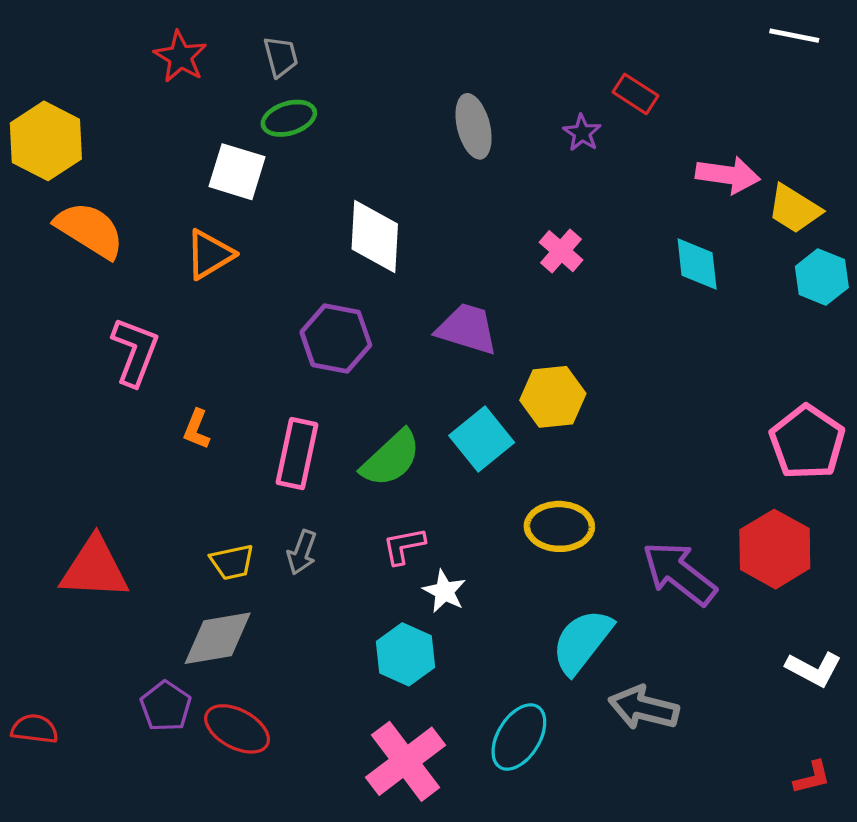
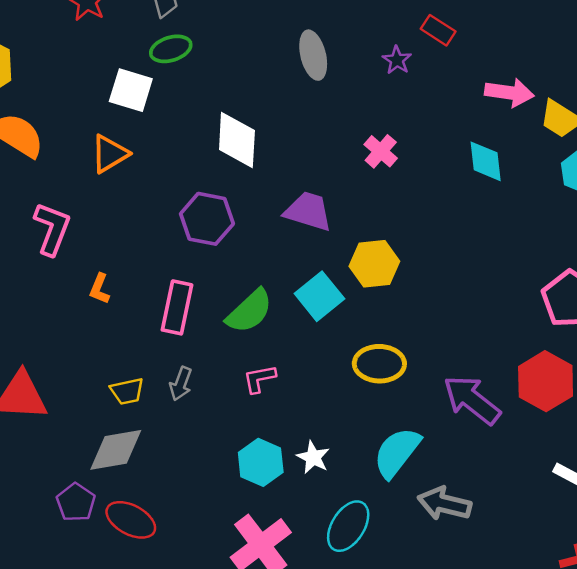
white star: (444, 591) -> (313, 457), moved

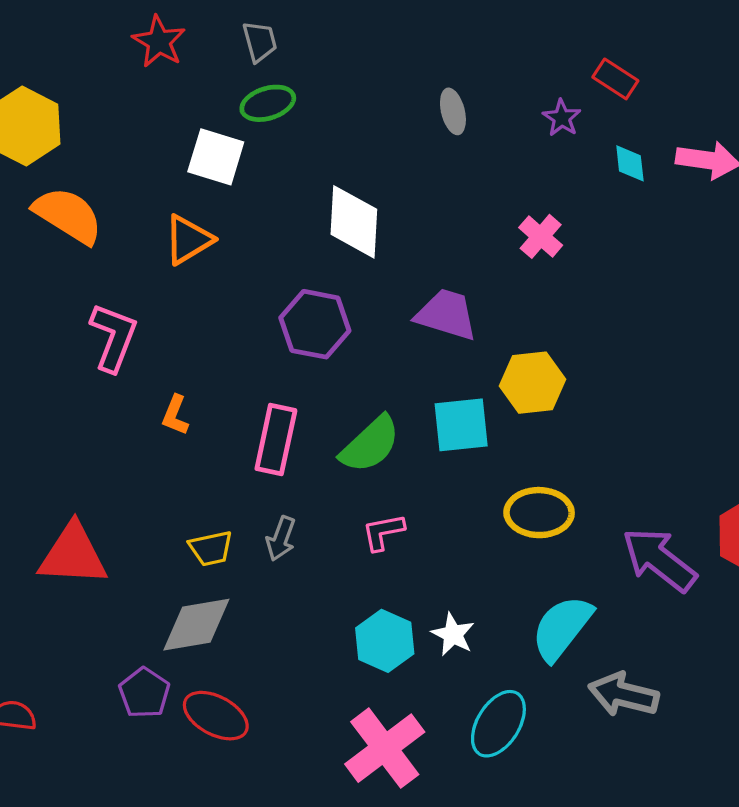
gray ellipse: (313, 55) -> (453, 111), size x0.7
cyan diamond: (486, 161) -> (630, 163), moved, size x0.7
cyan square: (319, 296) -> (461, 425), turned 33

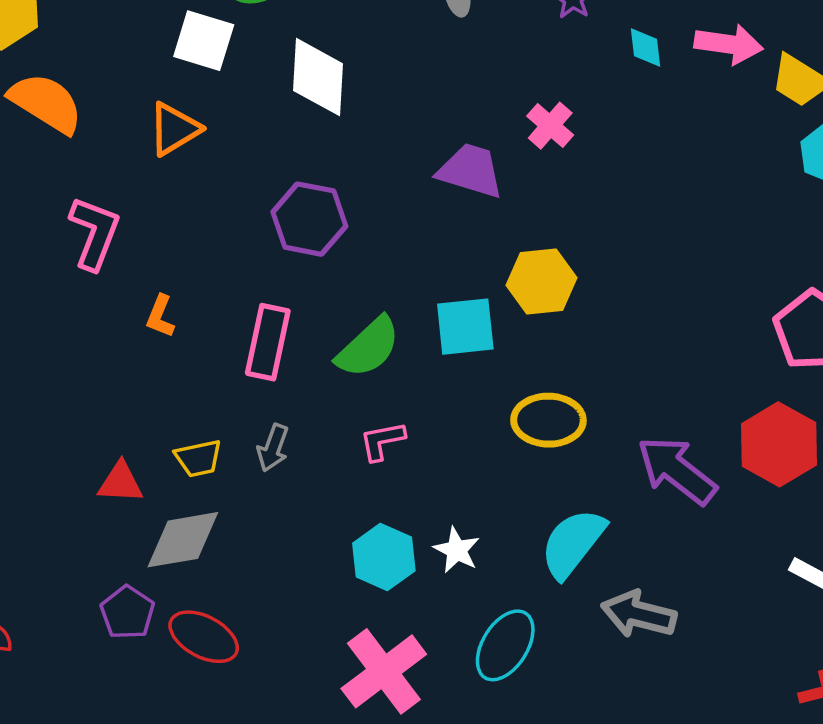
white diamond: (354, 222) -> (318, 77), moved
purple trapezoid: (446, 314) -> (471, 171), moved
red triangle: (73, 555) -> (120, 482), moved, size x0.6

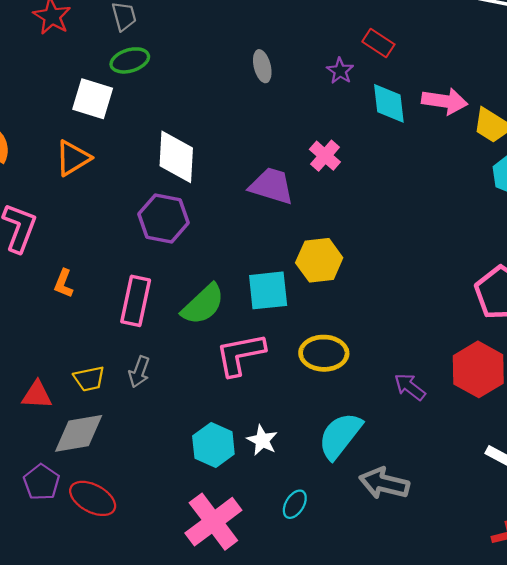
cyan diamond: (646, 48) -> (389, 103), size x1.5
white diamond: (318, 77) -> (176, 157), moved
pink L-shape: (382, 441) -> (240, 354), moved, size x1.6
purple arrow: (677, 470) -> (410, 387), size x0.6
cyan ellipse: (505, 645) -> (295, 504), size x0.6

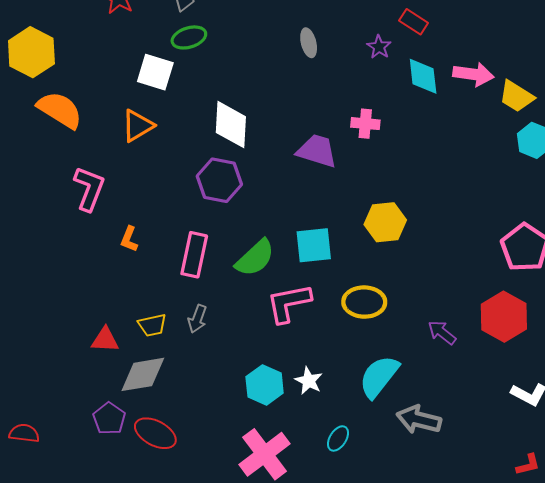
pink cross: (325, 156) -> (365, 124), turned -36
yellow hexagon: (319, 260) -> (385, 222), moved

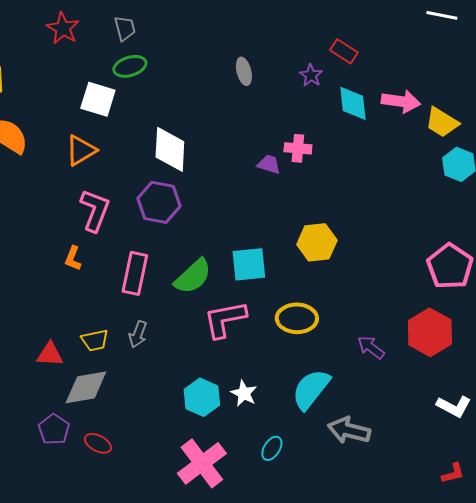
purple trapezoid: (317, 151) -> (269, 164), moved, size x0.6
pink L-shape: (89, 189) -> (95, 210), moved
red ellipse: (155, 433) -> (98, 443), size x0.7

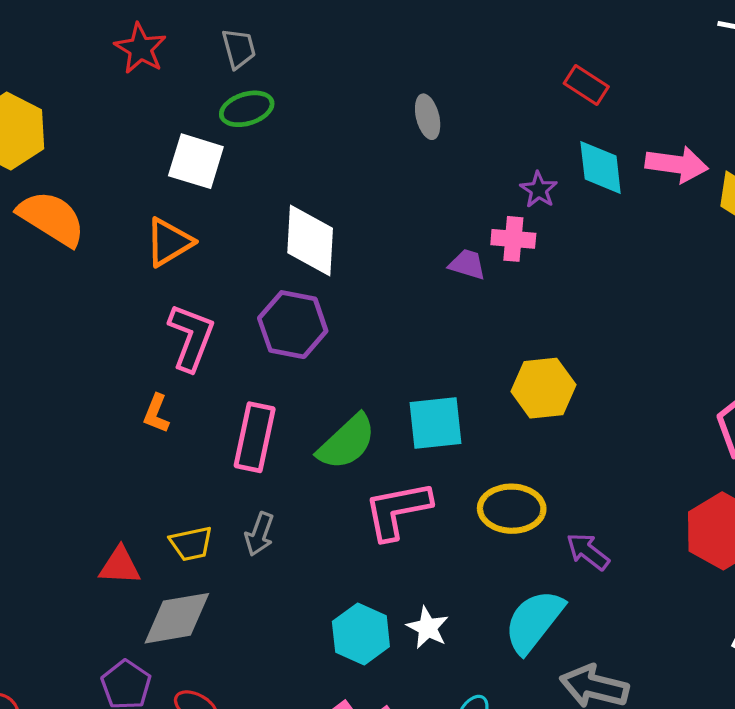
purple star: (311, 75) -> (539, 190), moved
purple arrow: (371, 347) -> (588, 552), moved

